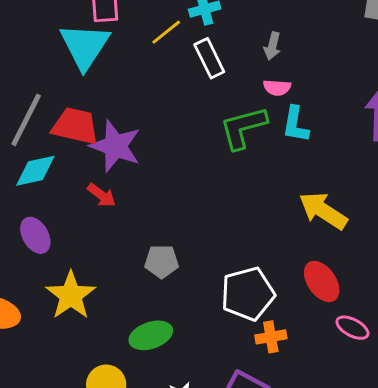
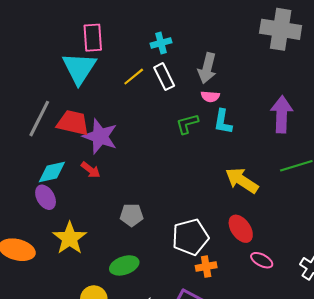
yellow line: (166, 32) -> (134, 77), moved
gray arrow: (272, 46) -> (207, 68), size x1.6
green L-shape: (243, 128) -> (187, 124), size x0.7
cyan diamond: (35, 171) -> (52, 172), moved

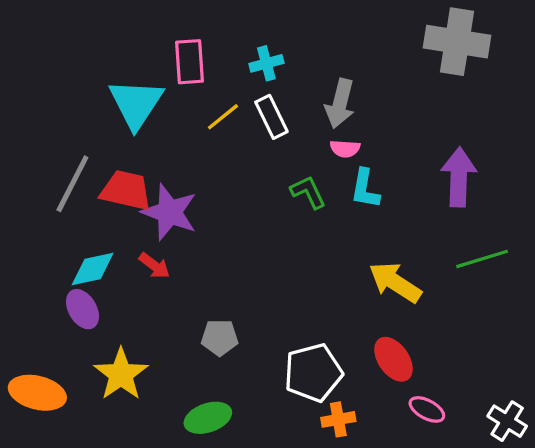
pink rectangle: (93, 38) -> (189, 62), moved
green L-shape: (187, 124) -> (308, 192), turned 80

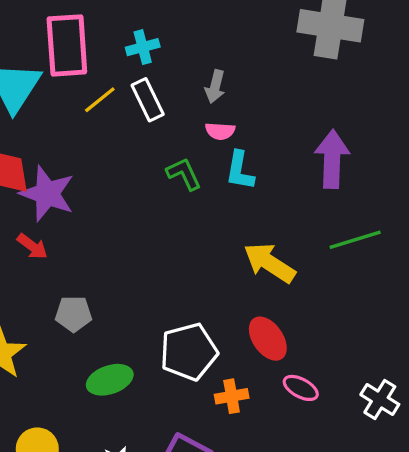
pink rectangle: (189, 62) -> (67, 45), size x1.4
gray arrow: (340, 103) -> (215, 87), size x0.7
gray pentagon: (220, 338) -> (74, 314), moved
green ellipse: (208, 418) -> (110, 380), moved
orange cross: (338, 419) -> (232, 396), moved

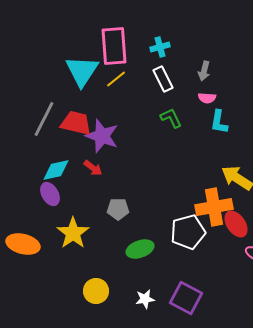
yellow line: (100, 100) -> (116, 79), moved
green L-shape: (184, 174) -> (171, 118), moved
orange cross: (232, 396) -> (214, 207), moved, size x1.8

